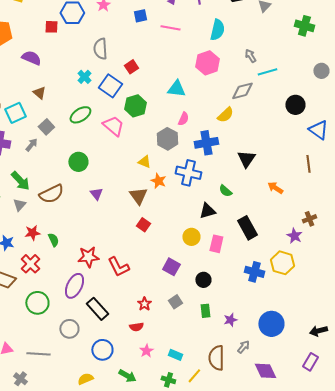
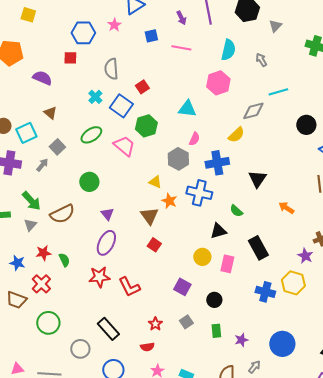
red square: (51, 27) -> (70, 58), moved
gray arrow: (250, 56) -> (261, 60), moved
purple ellipse: (74, 286) -> (106, 243), moved

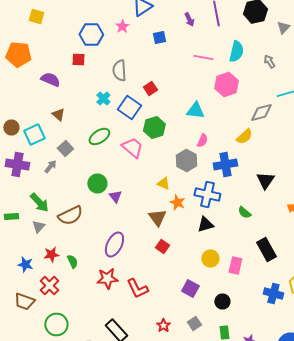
pink line: (181, 48) -> (203, 58), moved
purple triangle: (107, 214) -> (115, 196), moved
black triangle: (218, 231) -> (205, 224), moved

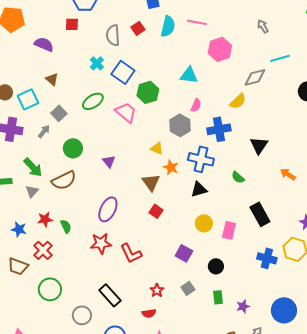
cyan semicircle: (236, 52) -> (168, 26), moved
red square: (150, 88) -> (138, 28), moved
green circle: (97, 184) -> (73, 148), moved

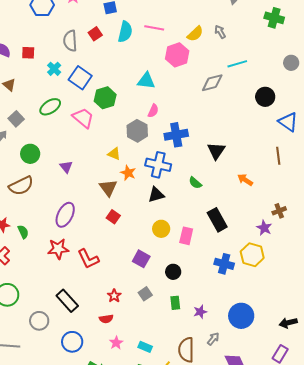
red square: (72, 24) -> (28, 53), moved
yellow semicircle: (238, 101) -> (195, 34), moved

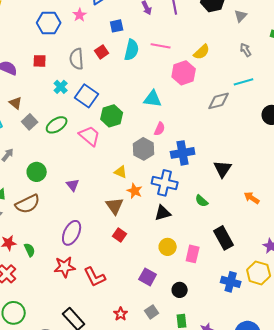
gray arrow: (220, 32) -> (246, 50), moved
red square: (28, 53) -> (40, 61), moved
gray square: (16, 119) -> (30, 122), moved

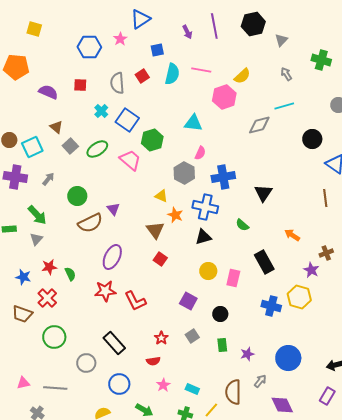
orange arrow: (252, 198) -> (292, 235), moved
brown semicircle: (28, 204) -> (90, 223), moved

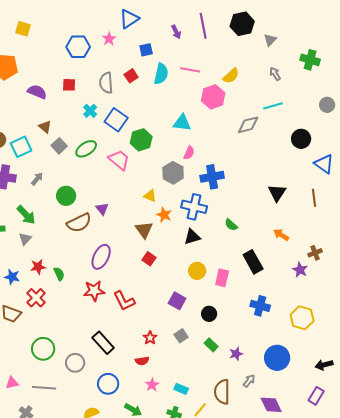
black triangle: (263, 193) -> (277, 193), moved
yellow hexagon: (299, 297) -> (302, 318), moved
green circle: (54, 337) -> (43, 349), moved
green rectangle: (222, 345) -> (211, 345), turned -40

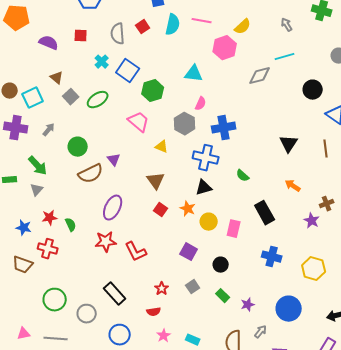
pink trapezoid: (119, 160) -> (139, 122), moved
orange star: (164, 215) -> (188, 209), moved
red cross: (36, 298) -> (48, 249), turned -30

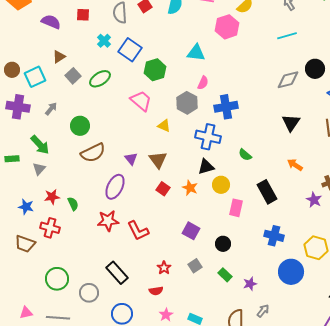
gray diamond: (260, 76) -> (288, 80), moved
brown triangle: (57, 78) -> (59, 57), turned 48
purple triangle: (114, 160) -> (131, 159), moved
yellow circle: (209, 222) -> (221, 185), moved
blue circle: (289, 309) -> (291, 272), moved

